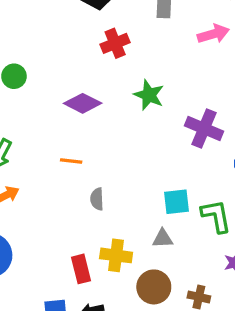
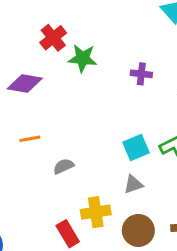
red cross: (115, 43) -> (53, 38), moved
purple cross: (204, 129) -> (141, 74), size x0.6
gray semicircle: (97, 199) -> (63, 166), turned 84

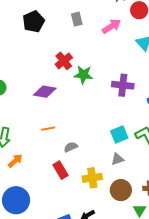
purple cross: (141, 74) -> (123, 85), size x1.5
red rectangle: (68, 234) -> (60, 170), moved

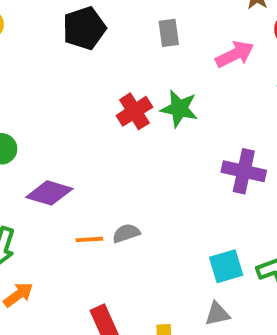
green star: (83, 75) -> (179, 109), moved
purple diamond: (45, 92) -> (49, 193), moved
gray semicircle: (71, 147) -> (126, 233), moved

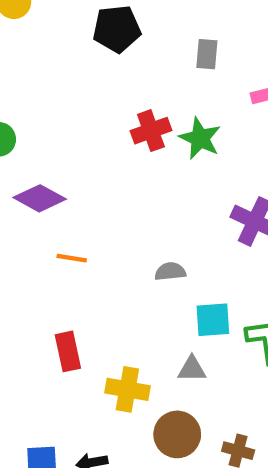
gray semicircle: (126, 233) -> (170, 271), moved

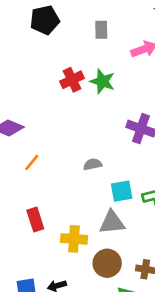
orange line: (72, 258) -> (32, 162), turned -54
gray triangle: (192, 369) -> (112, 222), size x1.5

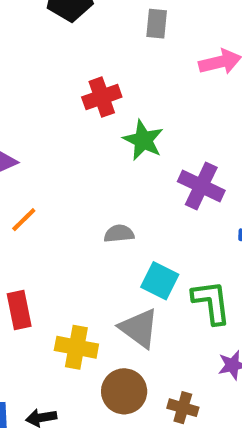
green star: (102, 81) -> (143, 140), moved
cyan square: (122, 191) -> (160, 281), turned 30
gray triangle: (112, 222) -> (139, 328), turned 36

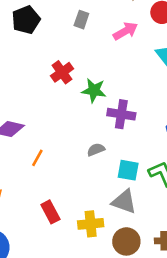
gray rectangle: (157, 24) -> (81, 20), turned 30
purple cross: (201, 186) -> (121, 114), moved

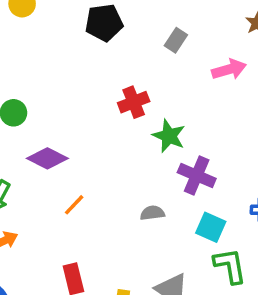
cyan square: (128, 170) -> (211, 227), moved

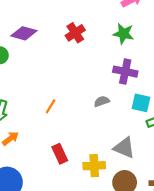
green star: (169, 136) -> (123, 34), moved
purple diamond: (47, 158) -> (24, 33), moved

